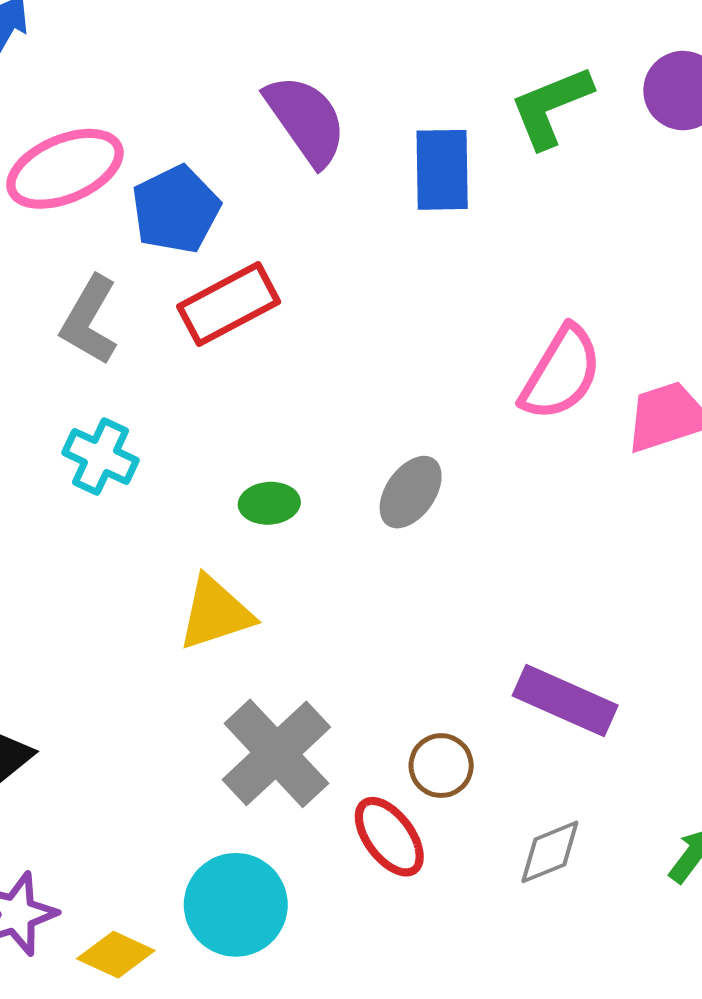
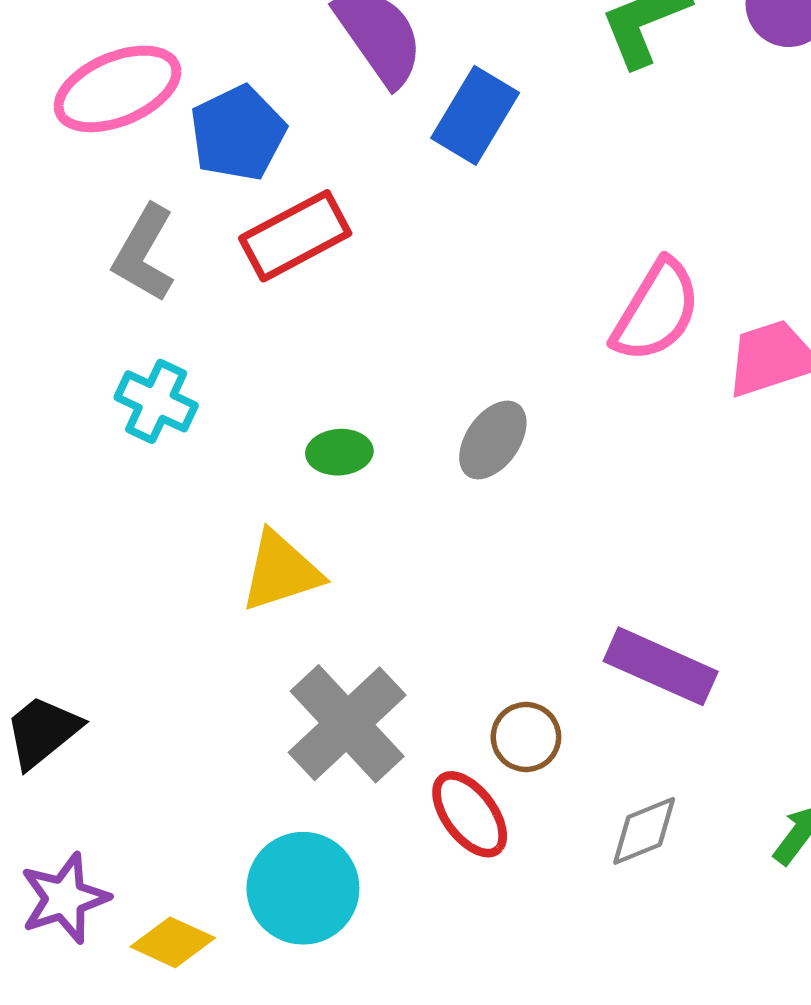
blue rectangle: (442, 170) -> (475, 115), moved, turned 32

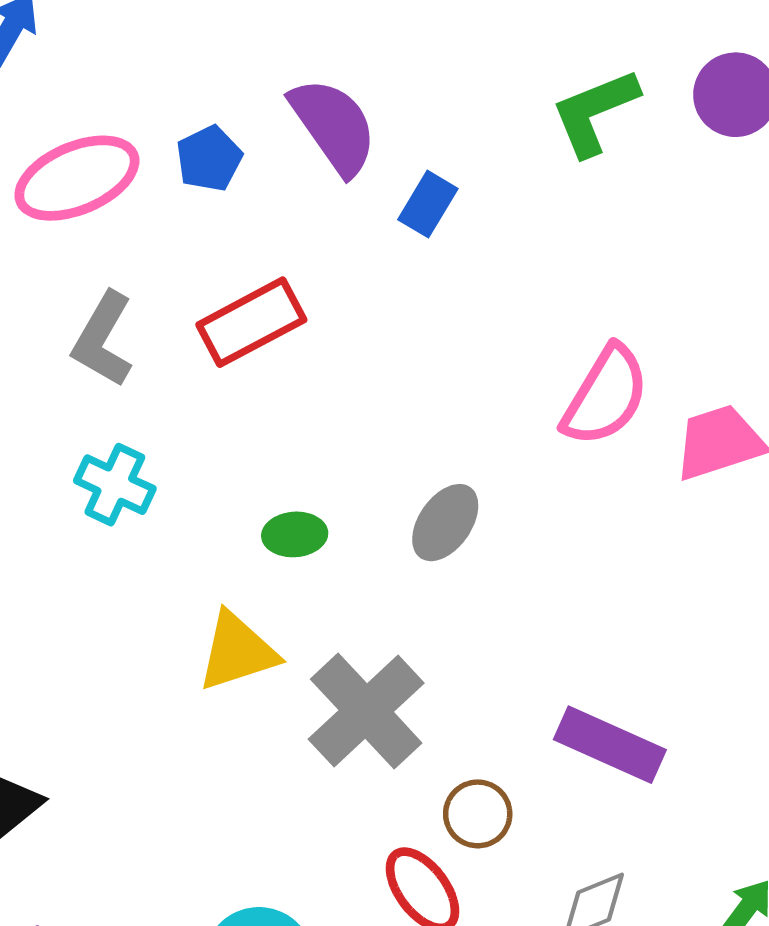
blue rectangle: (475, 115) -> (428, 204), size x0.7
blue pentagon: (238, 133) -> (209, 159), moved, size x0.7
gray cross: (347, 724) -> (366, 711), moved

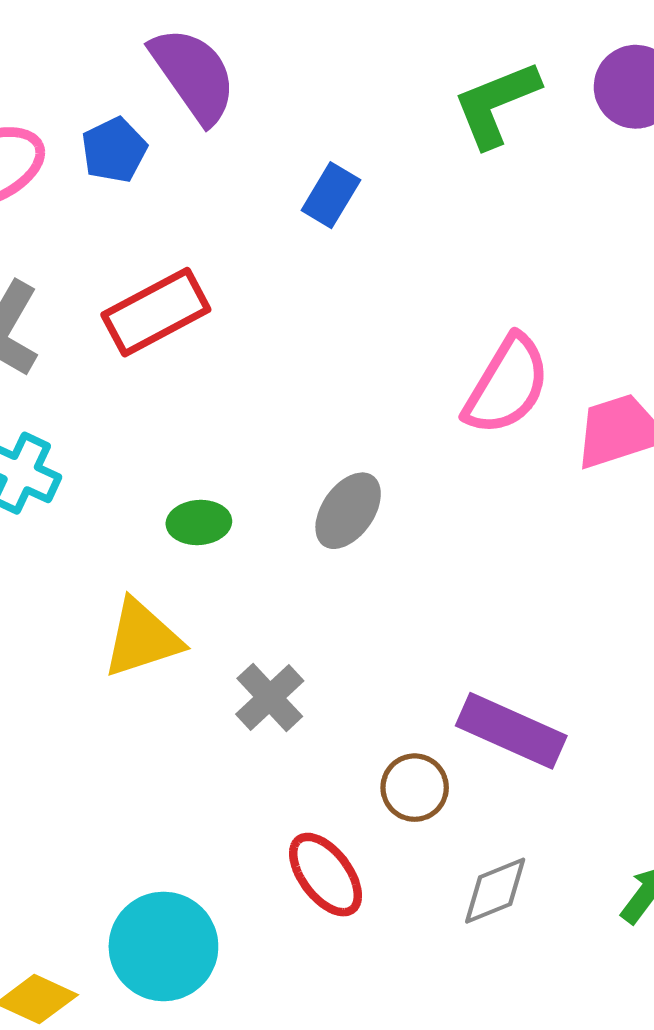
purple semicircle: (334, 126) -> (194, 75), moved
gray cross: (366, 711) -> (270, 697), size x0.6
brown circle: (478, 814) -> (415, 788), moved

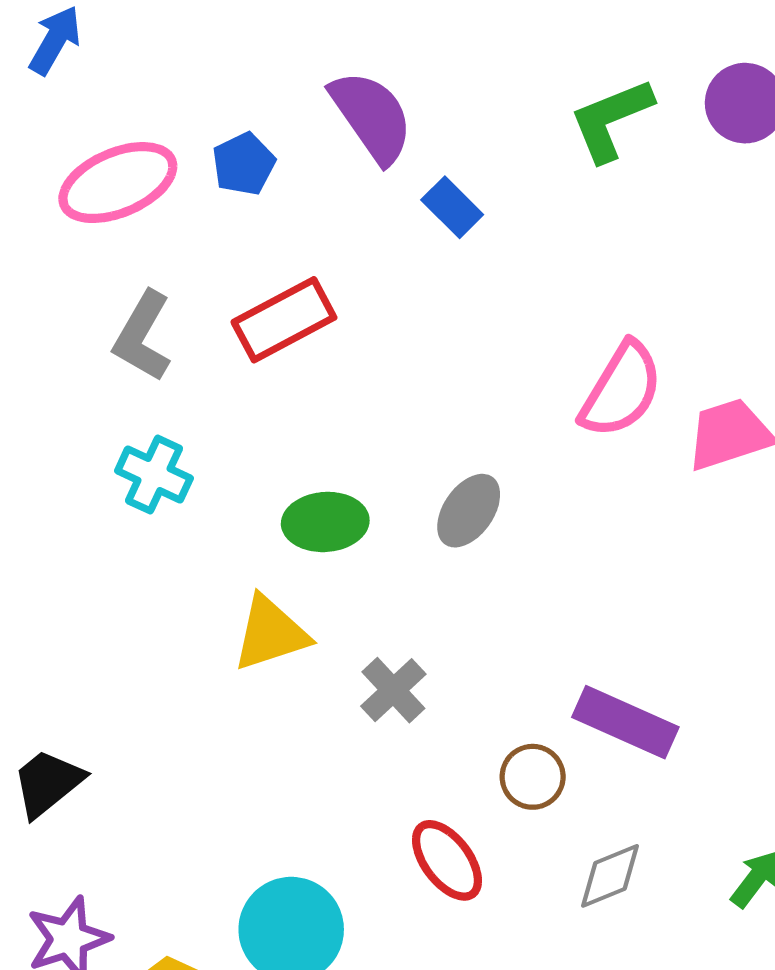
purple semicircle: (194, 75) -> (372, 117), moved
blue rectangle: (331, 195) -> (452, 207), turned -76
green ellipse: (199, 522) -> (325, 522), size x1.4

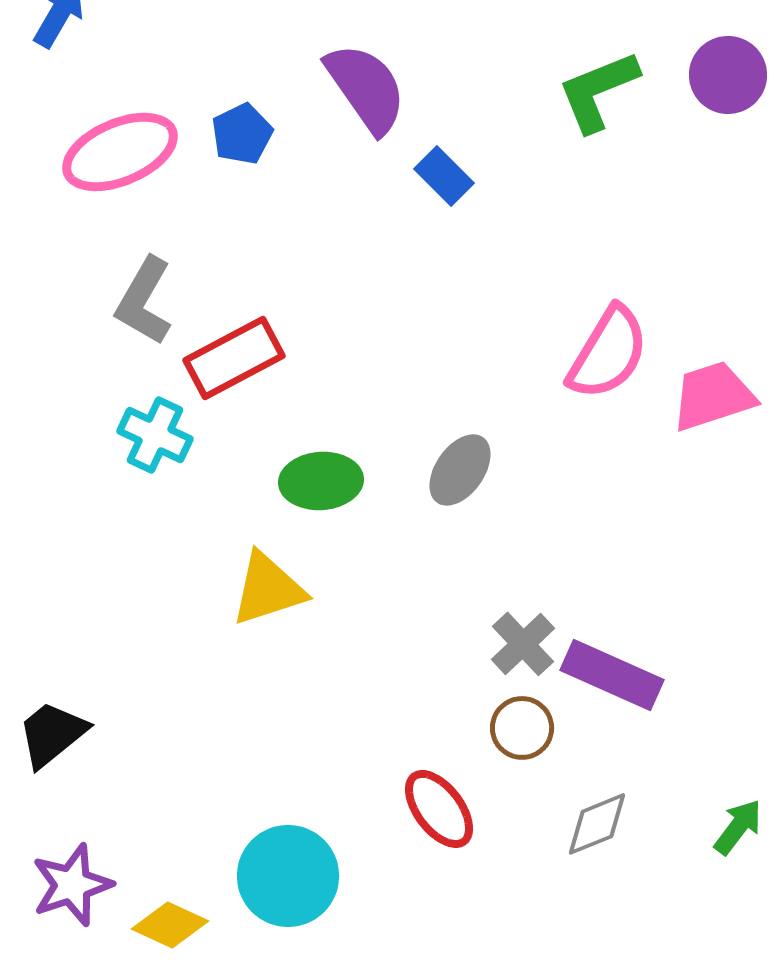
red rectangle: (284, 320) -> (234, 358), moved
gray cross: (393, 690) -> (523, 644), moved

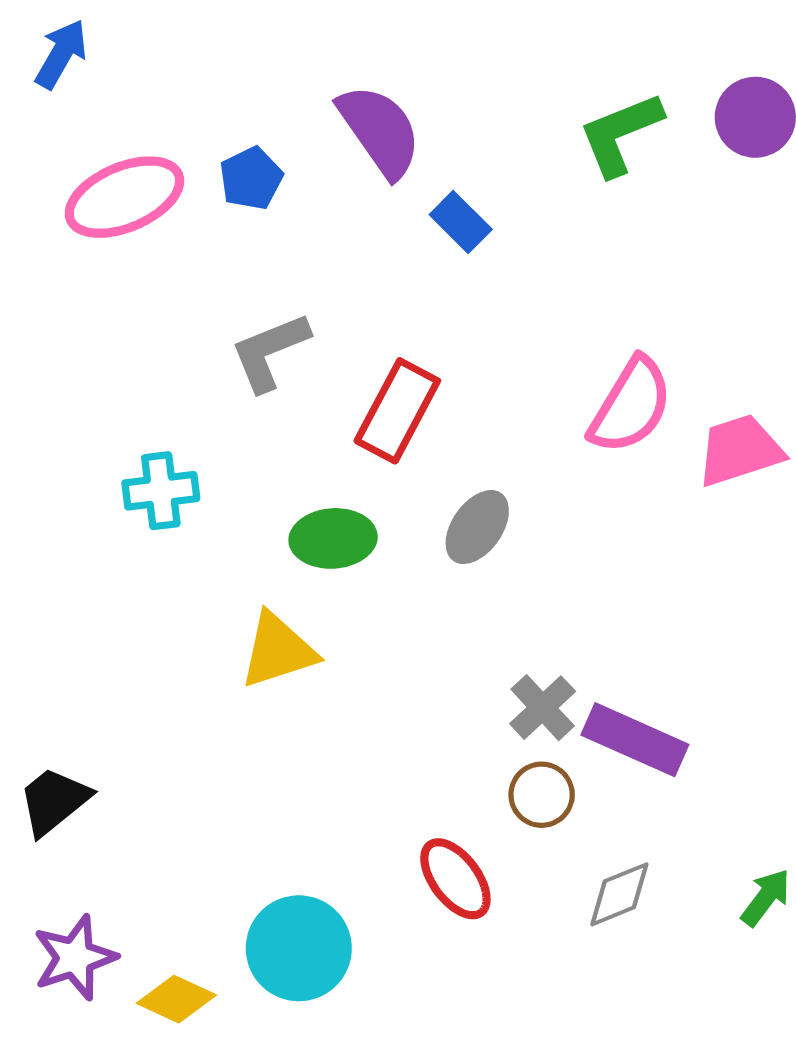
gray L-shape: (144, 301) -> (270, 352), moved, turned 38
red rectangle: (234, 358) -> (397, 411), moved, turned -34
cyan cross: (155, 435) -> (161, 491), turned -32

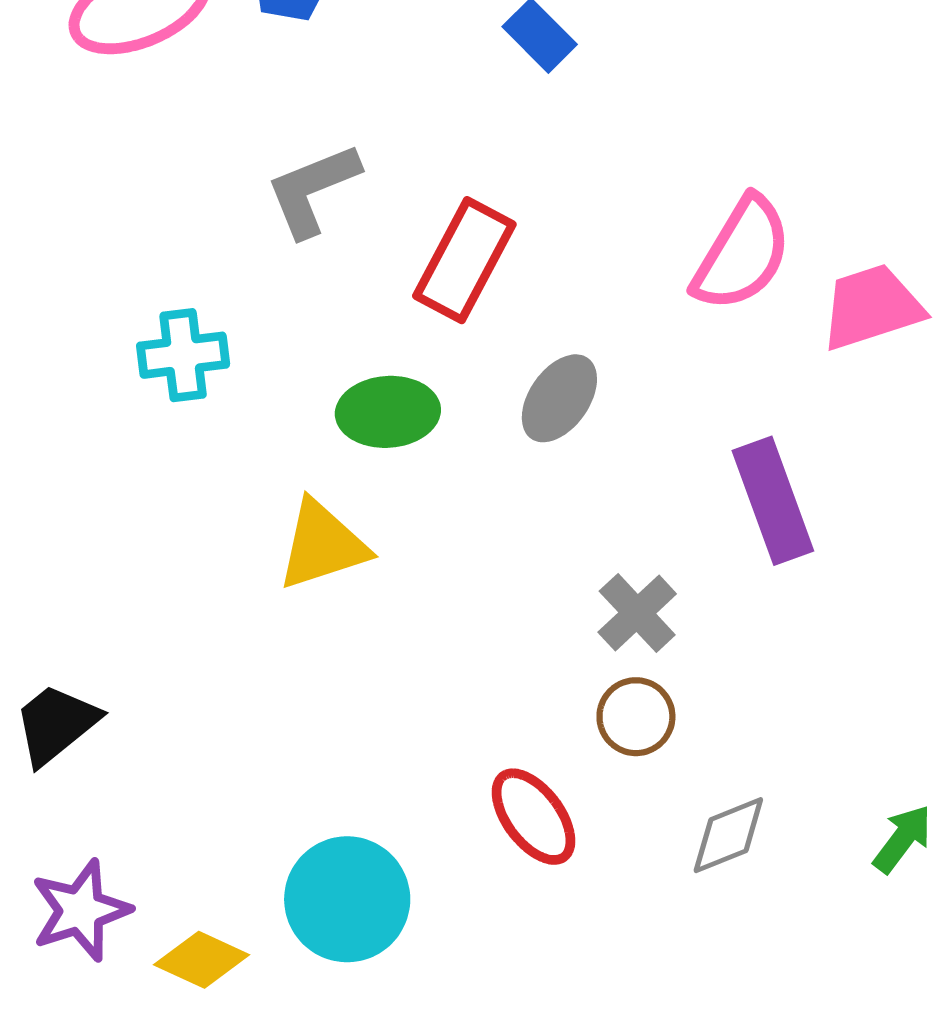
purple rectangle: (635, 740) -> (773, 501), moved, turned 46

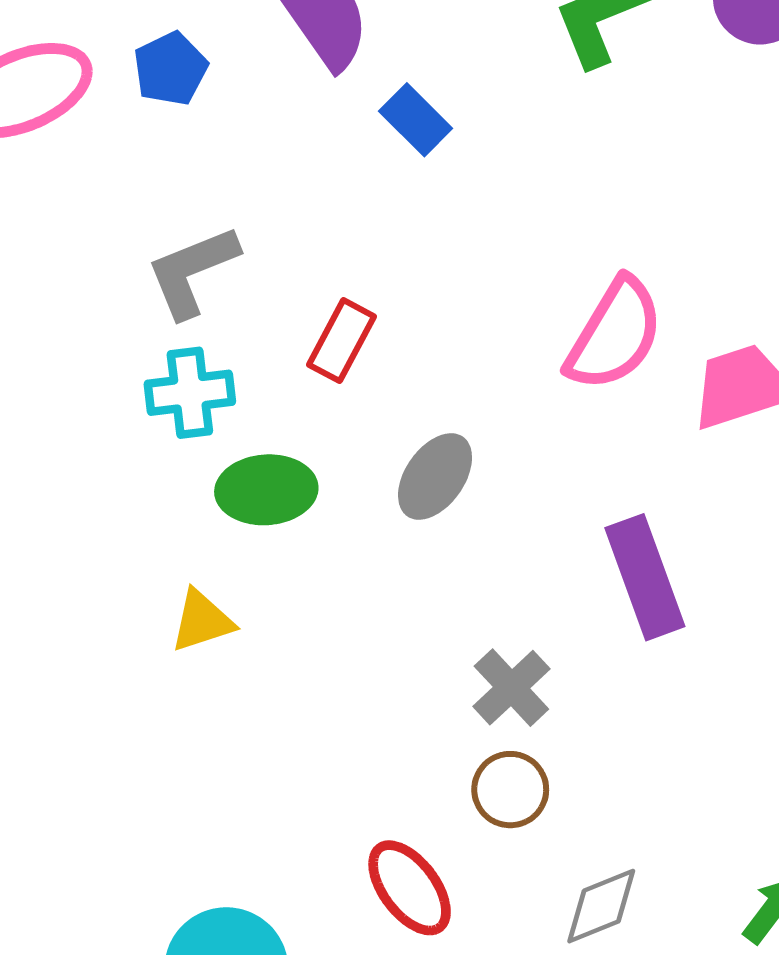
red rectangle: (464, 260) -> (342, 341), size x0.7
cyan cross: (183, 355) -> (190, 393), moved
yellow triangle: (322, 545) -> (202, 621), size x0.7

